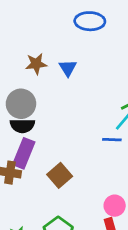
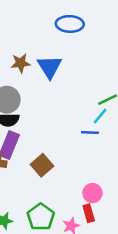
blue triangle: (68, 68) -> (50, 67), size x1.5

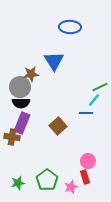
brown star: (21, 63) -> (31, 74), moved
brown square: (42, 165) -> (58, 126), moved

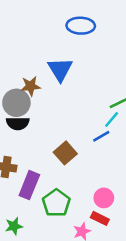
blue line: (86, 113) -> (101, 136), turned -32
purple rectangle: (22, 123) -> (29, 185), moved
red rectangle: (85, 177) -> (100, 218), turned -48
green pentagon: (47, 180) -> (56, 203), moved

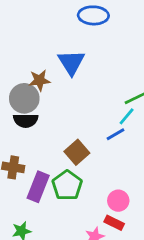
green pentagon: (56, 203) -> (67, 185), moved

